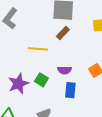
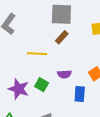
purple star: (18, 84) -> (19, 89), turned -30
blue rectangle: (70, 90) -> (80, 94), moved

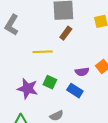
purple semicircle: (64, 74) -> (82, 72), moved
blue rectangle: (80, 94) -> (75, 91), moved, turned -56

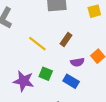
brown rectangle: (66, 33) -> (66, 40), moved
yellow line: (43, 52) -> (37, 44), turned 42

